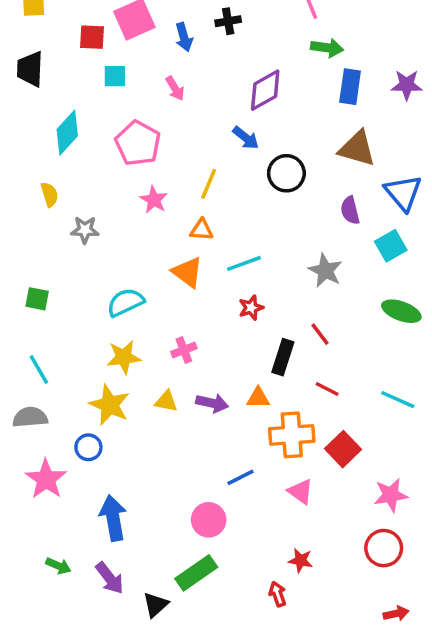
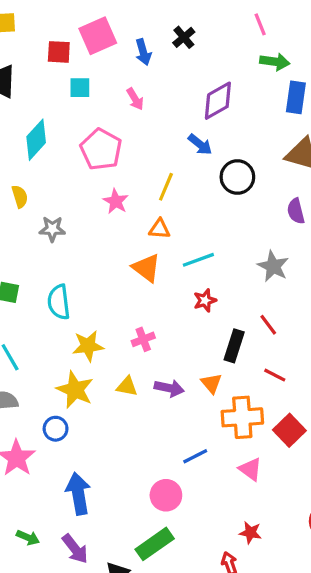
black cross: (228, 21) -> (184, 37), turned -30
cyan semicircle: (126, 302) -> (59, 302), moved, turned -72
orange triangle: (258, 398) -> (211, 383), turned 50

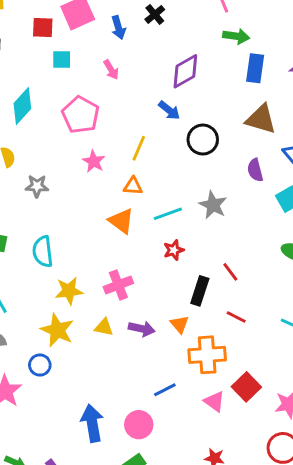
gray star: (273, 266) -> (213, 205), moved
pink cross: (143, 339) -> (118, 285), size x1.4
red square: (289, 430) -> (246, 387), moved
blue arrow: (78, 494) -> (92, 423), moved

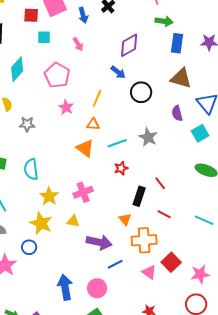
yellow star: (69, 291) -> (49, 196), turned -30
purple arrow: (142, 329) -> (99, 242), moved, size x1.4

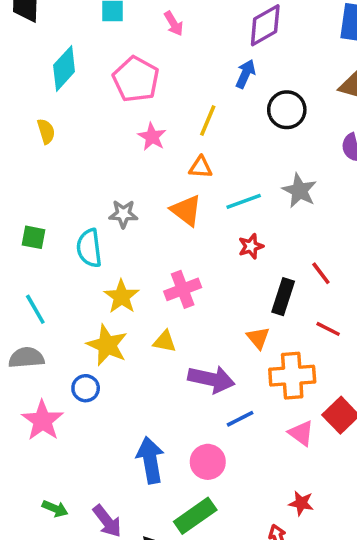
blue arrow: (118, 72) -> (245, 74), turned -105
gray star: (27, 124) -> (123, 214), moved

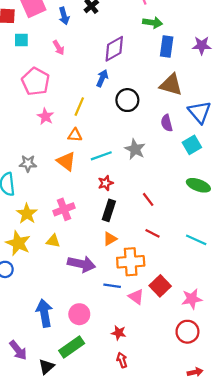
black rectangle: (283, 297) -> (109, 210), moved
orange triangle: (258, 338) -> (110, 239), turned 40
blue line: (240, 419) -> (112, 286), moved, turned 35
red star: (301, 503) -> (119, 333), moved

